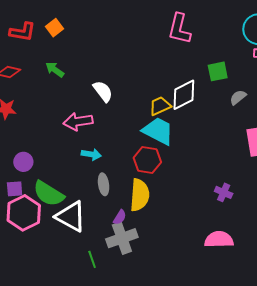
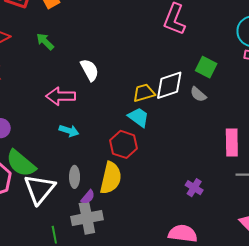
green square: (218, 71) -> (206, 67), turned 30
gray semicircle: (238, 97) -> (198, 94), moved, turned -108
cyan trapezoid: (158, 131) -> (138, 117), size x0.7
gray ellipse: (104, 184) -> (75, 177), moved
white triangle: (71, 217) -> (39, 189), turned 32

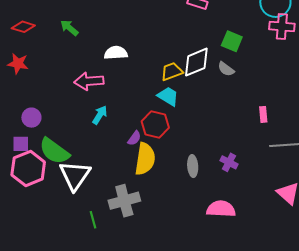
white semicircle: (90, 70) -> (116, 53), turned -60
cyan arrow: (69, 131) -> (100, 115), turned -72
pink rectangle: (232, 142) -> (263, 114), size x0.6
gray ellipse: (75, 177) -> (193, 166), moved
purple semicircle: (88, 197) -> (134, 138), moved

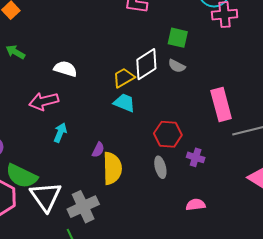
white semicircle: (116, 53) -> (65, 69), turned 30
pink rectangle: (263, 114) -> (221, 104), size x2.0
red hexagon: (155, 125) -> (168, 134), moved
gray cross: (124, 201) -> (83, 207), moved
pink semicircle: (221, 209) -> (196, 205), size x0.7

